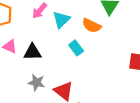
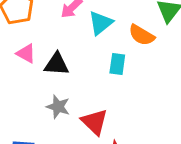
cyan rectangle: (76, 48) -> (117, 64), turned 40

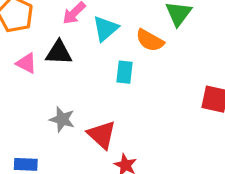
black triangle: (56, 64) -> (59, 53), moved

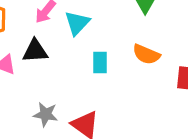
orange semicircle: (150, 40) -> (146, 54), moved

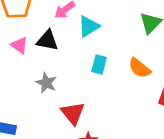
gray star: (46, 114) -> (46, 83), moved

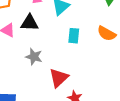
red triangle: (73, 113) -> (59, 78), turned 35

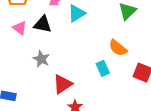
cyan rectangle: (74, 36) -> (103, 68), moved, turned -40

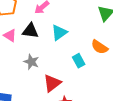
cyan triangle: (77, 13) -> (59, 32), moved
cyan rectangle: (103, 68) -> (79, 61), moved

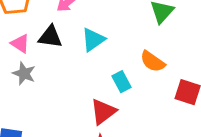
gray star: (31, 62) -> (24, 74), moved
red triangle: (52, 83) -> (103, 112), moved

